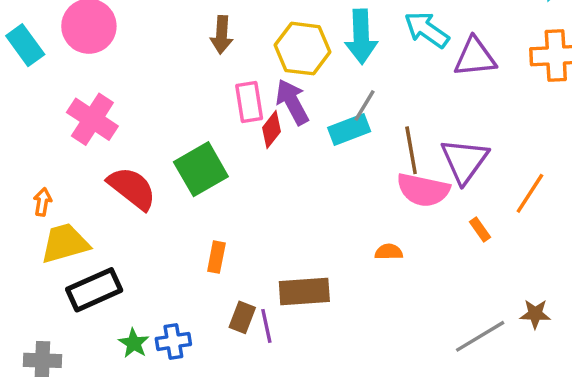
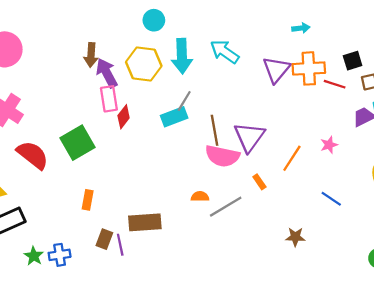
purple triangle: (475, 57) -> (276, 70), moved, turned -44
purple arrow: (292, 102) -> (107, 73), moved
gray line: (480, 336) -> (226, 207), moved

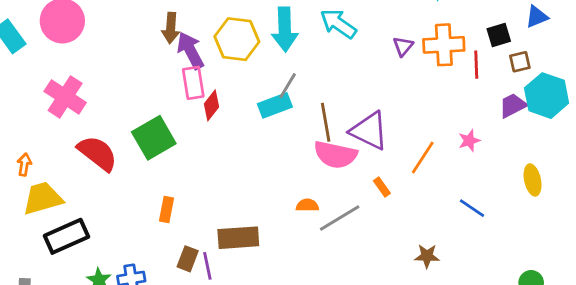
purple triangle: (276, 70) -> (403, 46), size x0.6
red line: (335, 84) -> (476, 65), turned 70
purple triangle: (249, 137) -> (369, 131), turned -40

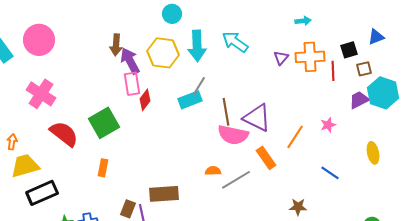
orange rectangle: (382, 187) -> (266, 158), size x1.6
orange rectangle: (166, 210) -> (103, 168), moved

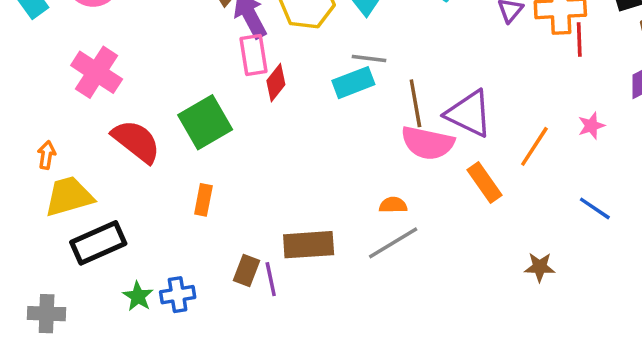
red line: (333, 71) -> (579, 39), moved
gray line: (199, 86) -> (369, 58), turned 66
gray line: (236, 180) -> (393, 243), moved

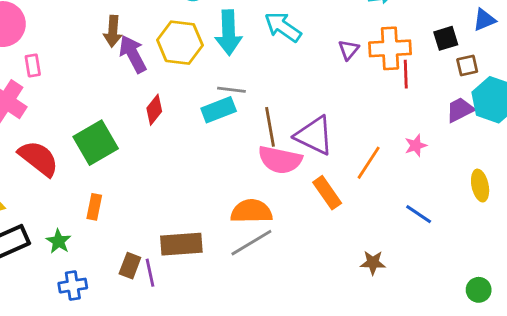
pink rectangle: (253, 55) -> (33, 65), moved, size x0.7
orange semicircle: (393, 205) -> (251, 211), size x1.8
green star: (138, 296) -> (58, 241), moved

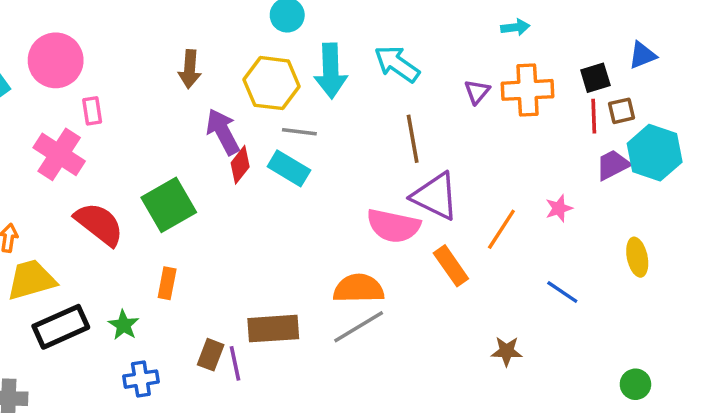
purple arrow: (133, 54) -> (223, 132), moved
red line: (406, 74) -> (594, 116), moved
gray line: (231, 90) -> (299, 132), moved
cyan rectangle: (219, 110) -> (289, 168), moved, turned 52
brown line: (270, 127) -> (413, 139), moved

